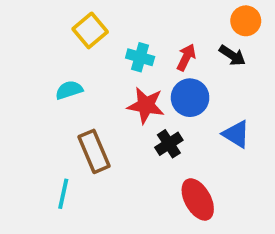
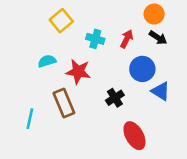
orange circle: (246, 21) -> (154, 14), moved
blue circle: (190, 98) -> (142, 69), moved
red star: (146, 105) -> (78, 72), moved
cyan line: (63, 194) -> (30, 119), moved

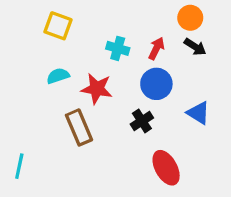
yellow square: (61, 21) -> (58, 26), moved, turned -30
blue circle: (142, 69) -> (156, 84), moved
cyan line: (30, 119) -> (19, 166), moved

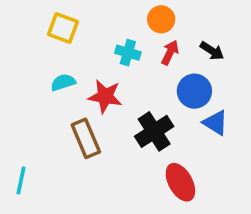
orange circle: (190, 18) -> (161, 19), moved
blue circle: (156, 84) -> (194, 91), moved
black cross: (142, 121) -> (154, 131), size x1.5

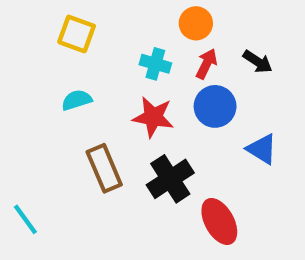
blue circle: (194, 91) -> (215, 106), moved
red star: (105, 96) -> (153, 117), moved
black cross: (154, 131) -> (170, 179), moved
cyan line: (21, 180) -> (25, 219), turned -48

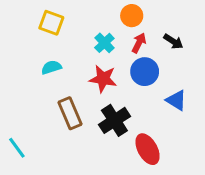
cyan cross: (155, 64) -> (104, 43), turned 30

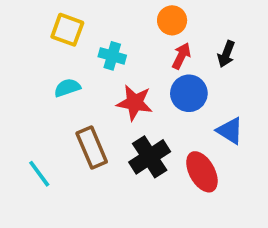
black arrow: (173, 41) -> (226, 54), turned 78
cyan cross: (104, 43) -> (112, 56), moved, turned -30
cyan line: (17, 148) -> (39, 174), moved
red ellipse: (148, 149) -> (202, 172), moved

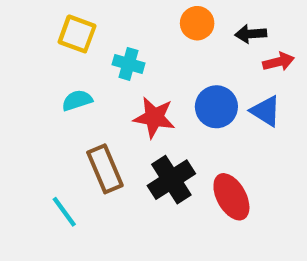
black arrow: (226, 54) -> (251, 34), moved, turned 65
red arrow: (181, 56) -> (279, 62), moved, turned 50
blue triangle: (230, 131) -> (266, 111), moved
cyan line: (39, 174) -> (64, 212), moved

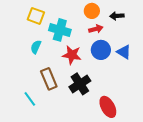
red arrow: (279, 62) -> (96, 29), moved
cyan cross: (129, 64) -> (60, 30), size x1.5
cyan semicircle: (77, 100) -> (36, 47), turned -48
red ellipse: (231, 197) -> (108, 107), moved

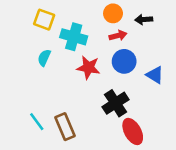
blue triangle: (124, 52) -> (155, 75), moved
brown rectangle: (49, 79) -> (65, 127), moved
black cross: (80, 84) -> (115, 103), moved

